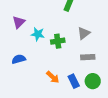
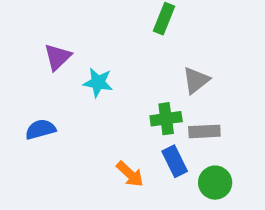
green cross: (58, 41) -> (166, 119), moved
blue semicircle: (19, 59) -> (40, 129), moved
blue rectangle: (74, 81) -> (175, 161), moved

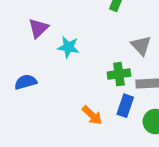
gray triangle: (196, 80) -> (141, 46), turned -35
blue rectangle: (175, 161) -> (125, 106), turned 45

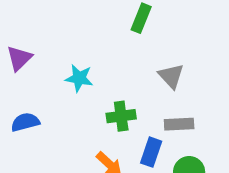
purple triangle: (38, 28) -> (19, 58), moved
green cross: (119, 74) -> (121, 116), moved

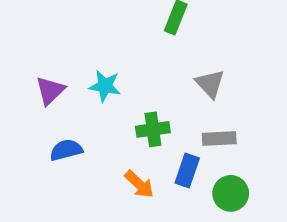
purple triangle: (19, 58) -> (50, 91), moved
blue semicircle: (25, 122) -> (66, 150), moved

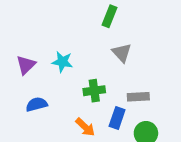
gray triangle: (210, 84) -> (122, 53), moved

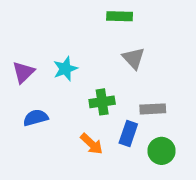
green rectangle: (109, 16) -> (120, 16), turned 70
cyan star: (62, 62) -> (65, 69), turned -30

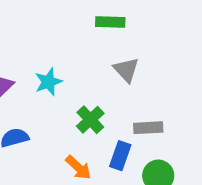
green cross: (102, 102) -> (90, 120), turned -35

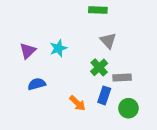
green cross: (90, 120) -> (99, 67), moved

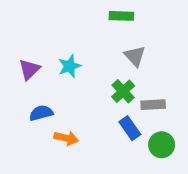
blue rectangle: (104, 95) -> (130, 128), turned -54
orange arrow: (77, 103) -> (66, 138), moved, turned -30

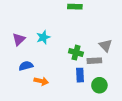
gray triangle: (135, 56) -> (106, 45), moved
green cross: (123, 91) -> (76, 53), turned -32
blue rectangle: (130, 128) -> (80, 75), turned 32

